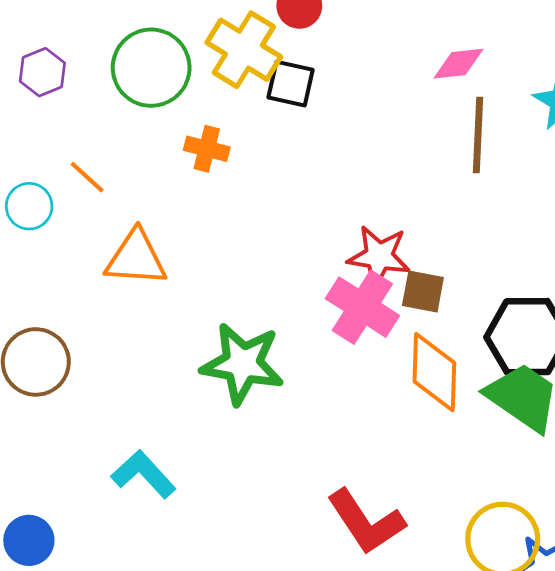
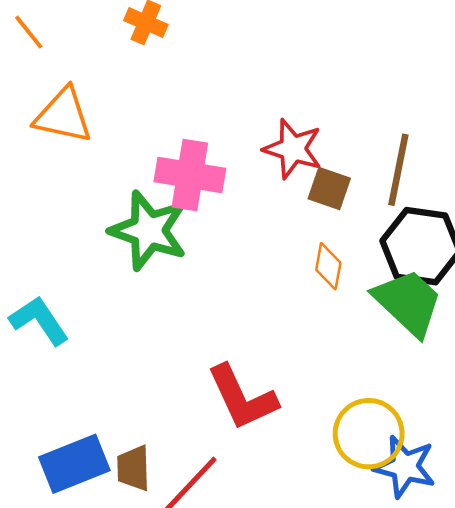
brown line: (478, 135) -> (398, 170), moved
pink cross: (362, 307) -> (190, 175), moved, turned -32
orange diamond: (434, 372) -> (328, 266), size x0.6

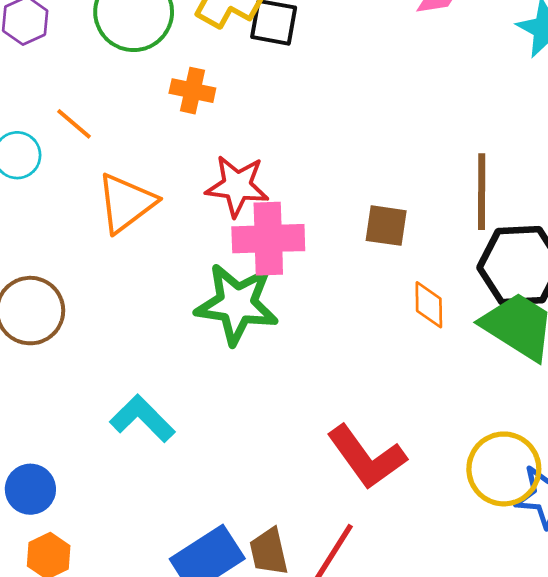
orange triangle: (63, 116) -> (126, 203), turned -38
red star: (293, 149) -> (237, 186), moved
brown square: (329, 188) -> (386, 226), moved

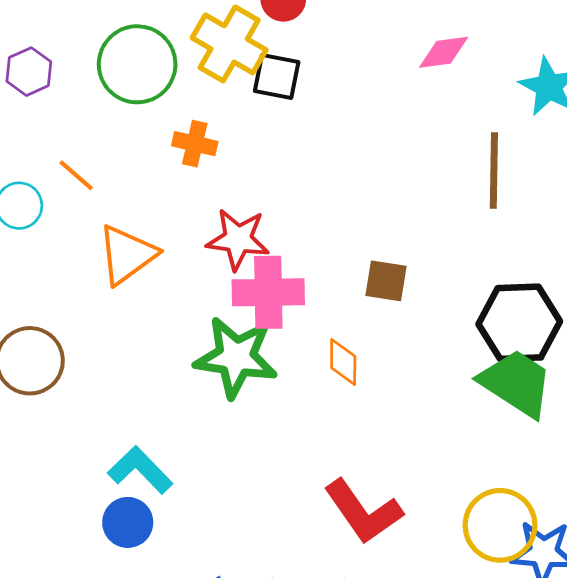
brown line: (482, 192) -> (494, 171), moved
orange diamond: (429, 305) -> (343, 362), moved
blue circle: (30, 489) -> (128, 522), moved

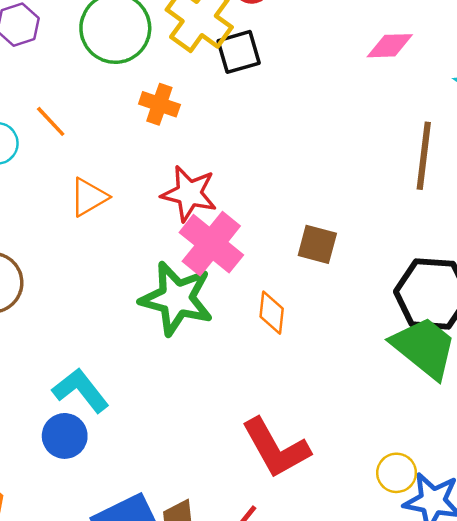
black square: (277, 77) -> (239, 52), turned -33
orange triangle: (127, 255) -> (89, 197), size x0.7
pink cross: (268, 292) -> (211, 244), turned 34
yellow circle: (500, 525) -> (397, 473), size x0.6

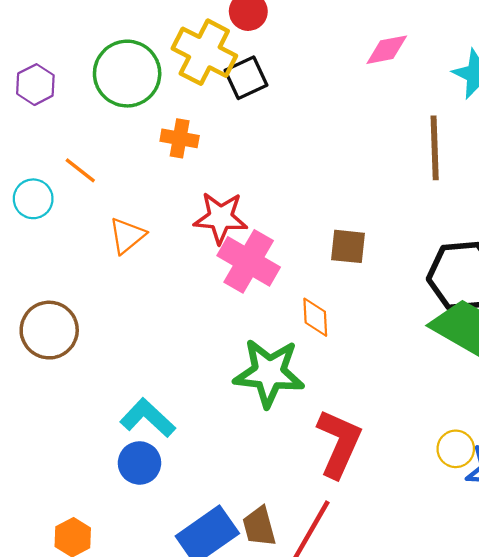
green star: (176, 299) -> (269, 373), moved
red L-shape: (276, 448) -> (339, 443), turned -118

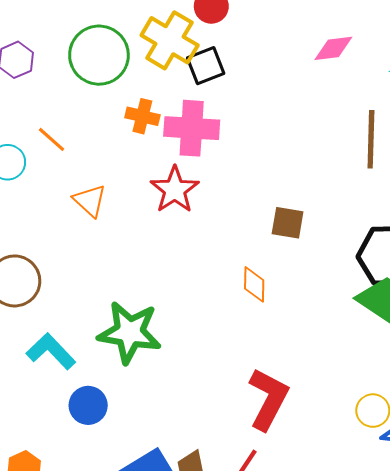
red star: (220, 218) -> (175, 190), turned 30
orange triangle: (127, 236) -> (90, 201), turned -42
pink cross: (249, 261) -> (192, 128), moved, turned -30
green star: (269, 373) -> (130, 332), moved
cyan L-shape: (148, 418) -> (51, 351), moved

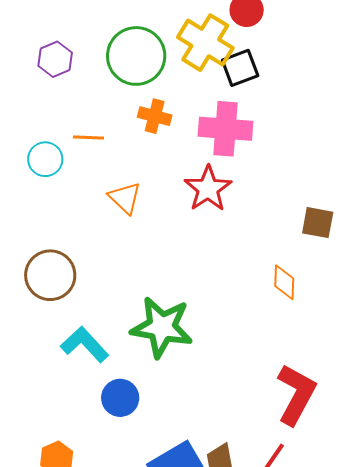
orange cross: (142, 116) -> (155, 116), moved
orange line: (51, 139) -> (88, 138), turned -40

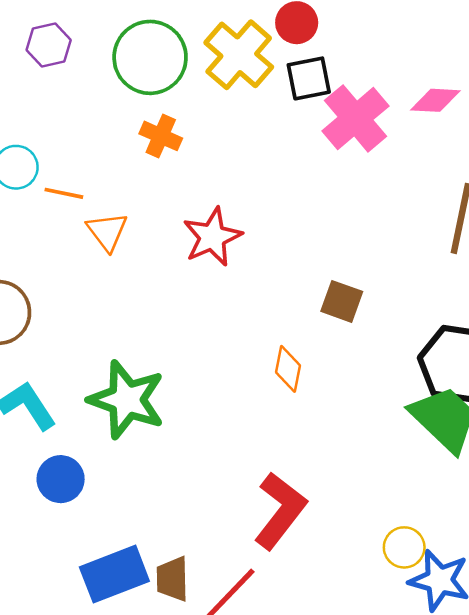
black square: (240, 68) -> (309, 78), moved
pink cross: (226, 129) -> (356, 118), moved, turned 36
orange line: (88, 138) -> (64, 193), moved

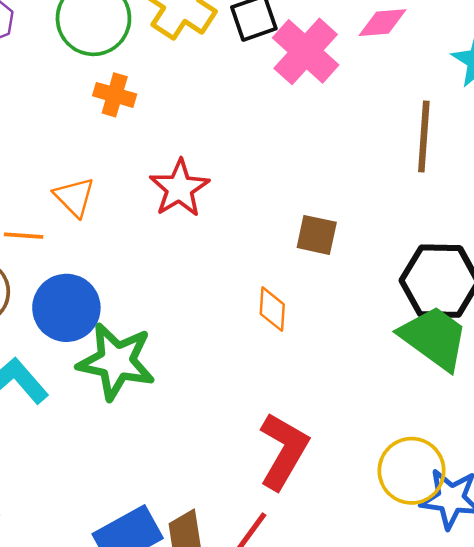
orange line: (64, 193) -> (24, 236), moved
blue circle: (61, 479) -> (66, 308), moved, size x1.4
yellow circle: (404, 547) -> (412, 471), size x1.6

